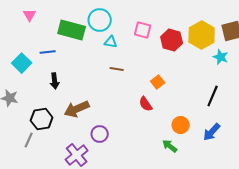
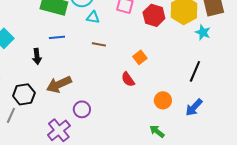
blue line: (48, 52) -> (57, 37), moved
green arrow: (170, 146) -> (157, 131), moved

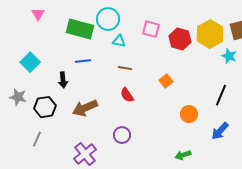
red semicircle: (128, 79) -> (127, 95), moved
black hexagon: (24, 94) -> (45, 107), moved
orange circle: (163, 100) -> (189, 114), moved
purple circle: (82, 109) -> (122, 135), moved
green arrow: (157, 131) -> (183, 155), turned -56

